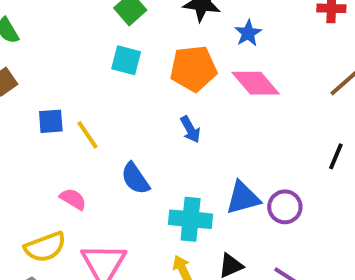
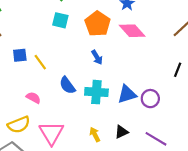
orange pentagon: (193, 69) -> (98, 24), turned -30
cyan cross: (191, 219) -> (96, 92), moved

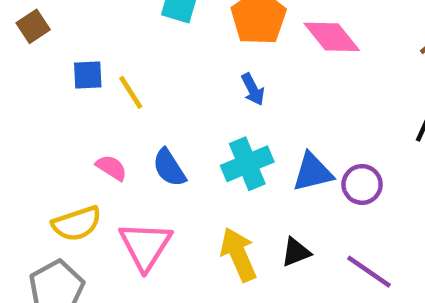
blue semicircle: (67, 85) -> (169, 168), moved
cyan cross: (96, 92) -> (247, 164), turned -30
yellow arrow: (95, 134) -> (238, 254), size x1.6

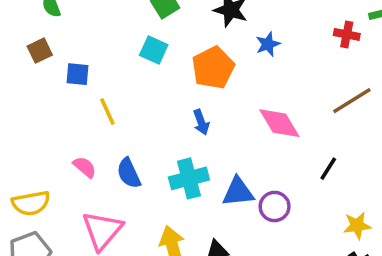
pink diamond: (332, 37) -> (279, 123), moved
blue square: (88, 75) -> (78, 74), moved
yellow semicircle: (77, 224) -> (31, 203), moved

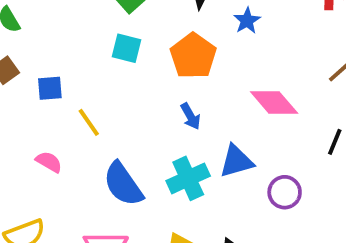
pink semicircle: (85, 167) -> (49, 162), moved
blue semicircle: (129, 173) -> (123, 184), size x1.4
blue triangle: (238, 192) -> (236, 161), moved

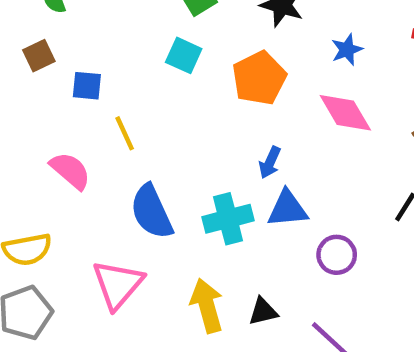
blue star: (247, 21) -> (347, 50), moved
pink diamond: (274, 103) -> (345, 113), moved
blue arrow: (191, 116) -> (270, 162), moved, turned 44
pink semicircle: (49, 162) -> (70, 171), size x1.4

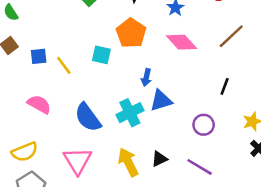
cyan square: (184, 55) -> (101, 55), moved
yellow line: (125, 133) -> (64, 65), moved
purple circle: (337, 255) -> (204, 125), moved

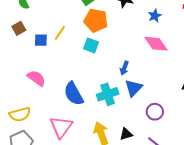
orange pentagon: (131, 33) -> (96, 20), moved, turned -30
yellow line: (64, 65) -> (60, 33), moved, turned 63
blue triangle: (161, 101) -> (134, 88), turned -36
purple circle: (204, 125) -> (155, 112), moved

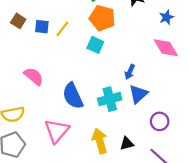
brown square: (19, 28) -> (18, 21), turned -32
blue square: (41, 40) -> (42, 27), moved

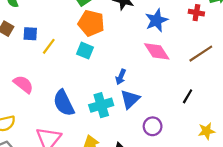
blue star: (167, 17) -> (156, 20), size x1.5
yellow line: (62, 29) -> (49, 46), moved

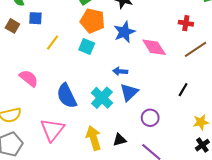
red cross: (196, 13) -> (186, 23), moved
blue star: (156, 20) -> (124, 32), moved
blue square: (30, 34) -> (35, 18), moved
blue arrow: (121, 77) -> (120, 71), turned 72
cyan cross: (101, 105) -> (102, 98), turned -30

